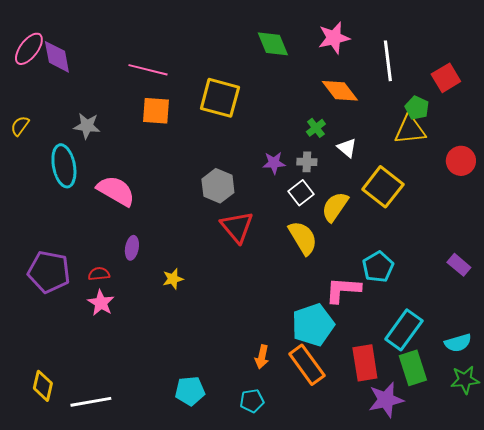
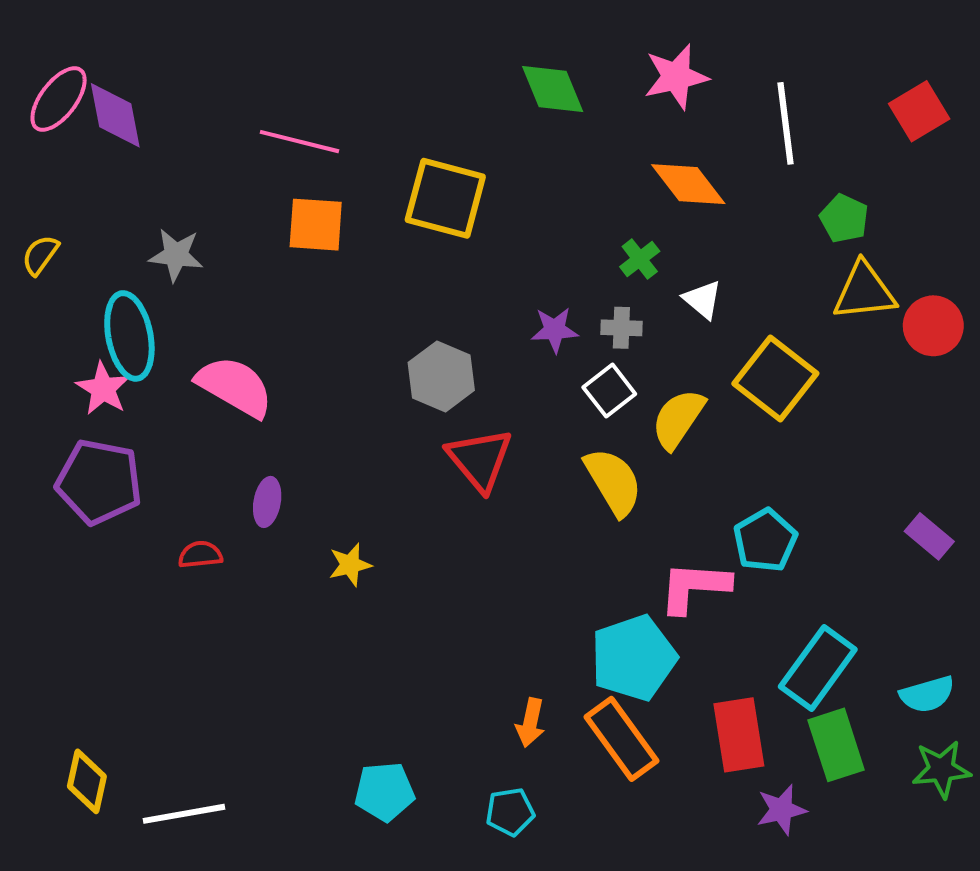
red square: (446, 78) -> (919, 111), moved
yellow triangle: (410, 130) -> (864, 291), moved
purple pentagon: (49, 272) -> (99, 482), moved
pink star: (101, 303) -> (103, 389), moved
purple star: (386, 400) -> (781, 810), size x0.7

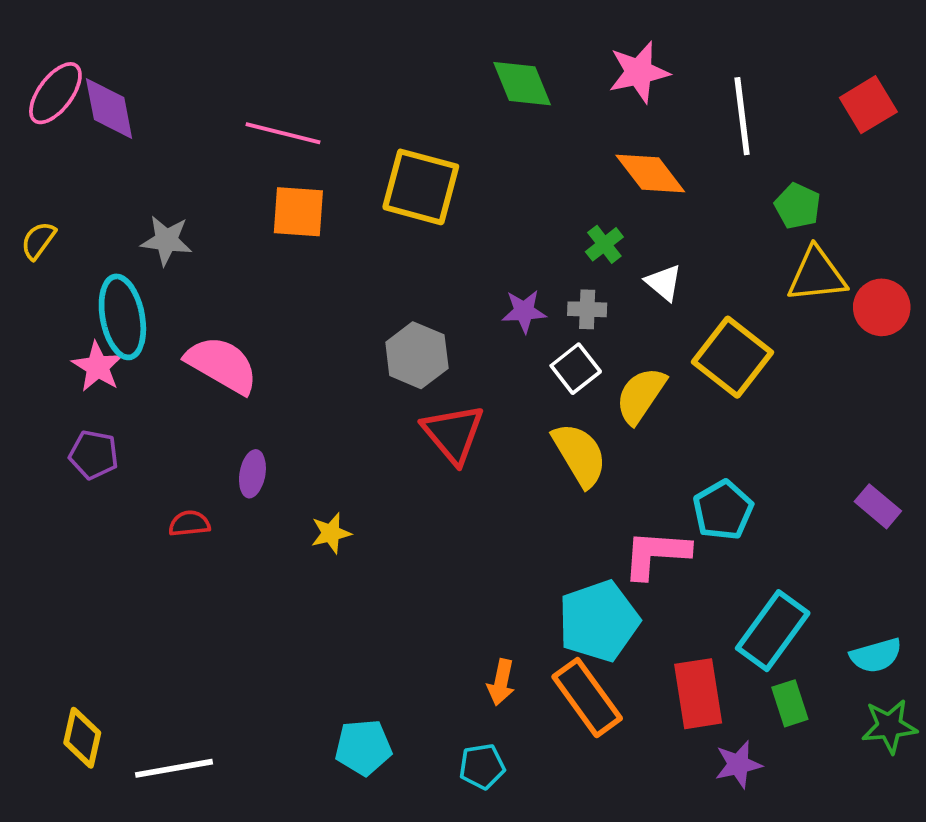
purple pentagon: (99, 482) -> (94, 455), size x0.6
green rectangle: (836, 745) -> (790, 703), size x0.7

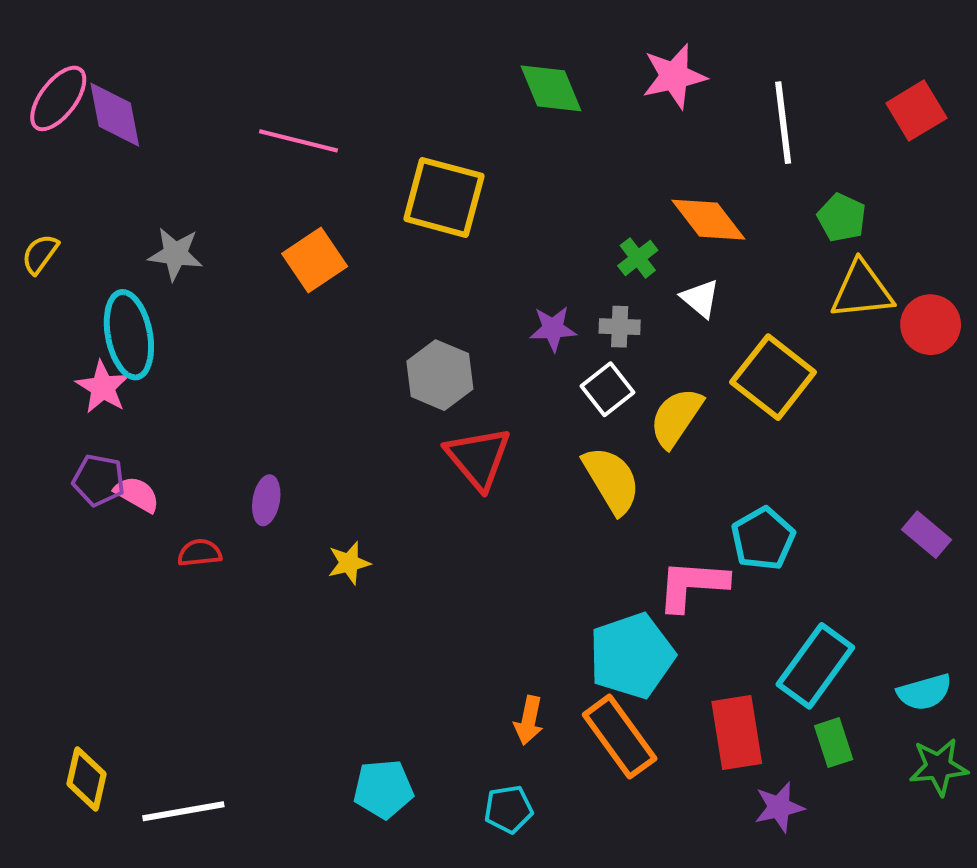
orange diamond: (650, 174) -> (708, 220), moved
orange square: (298, 212) -> (315, 260), moved, turned -38
pink semicircle: (222, 365) -> (137, 494), moved, size x0.6

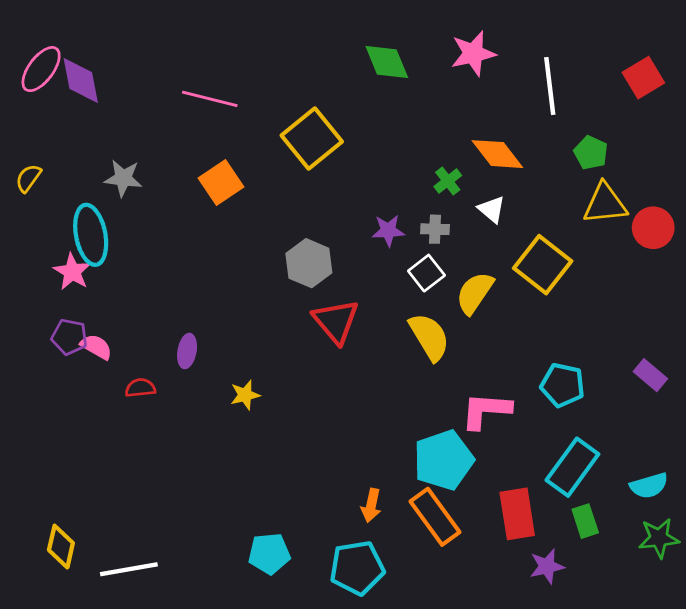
yellow square: (444, 197) -> (312, 138), turned 36
cyan pentagon: (763, 539) -> (563, 385), moved, turned -30
cyan pentagon: (509, 809) -> (357, 568), size x1.6

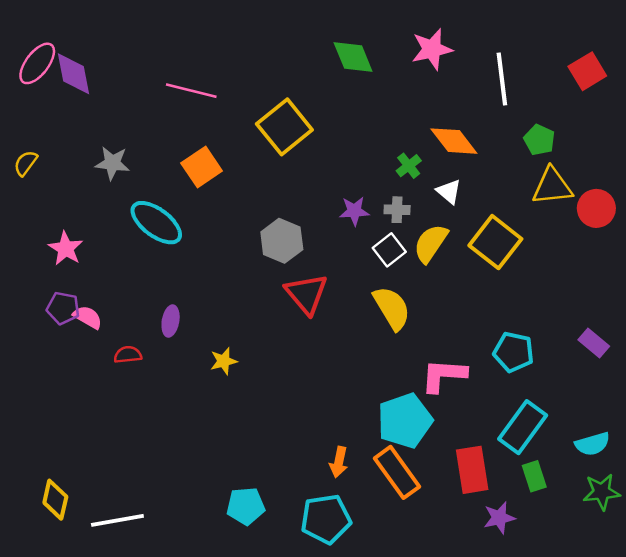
cyan ellipse: (91, 235) -> (156, 223), moved, turned -42
yellow semicircle: (475, 293) -> (431, 243), moved

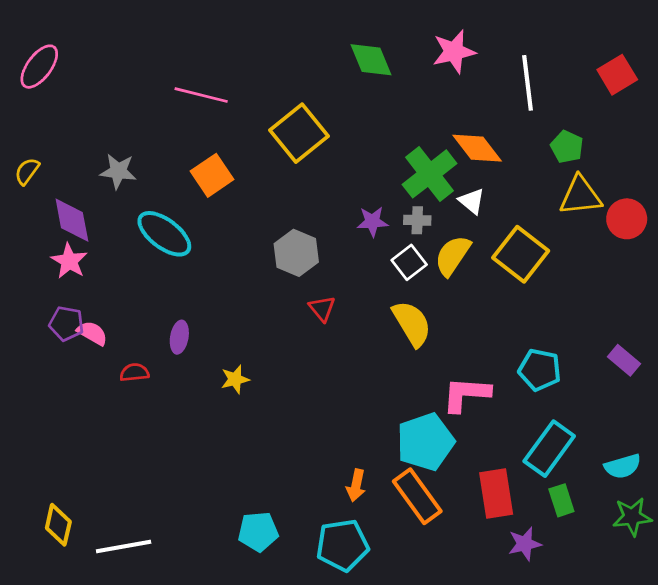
purple diamond: (73, 74) -> (72, 220), moved
green cross: (409, 166) -> (430, 174), size x2.0
red triangle: (306, 294) -> (322, 309), size x0.6

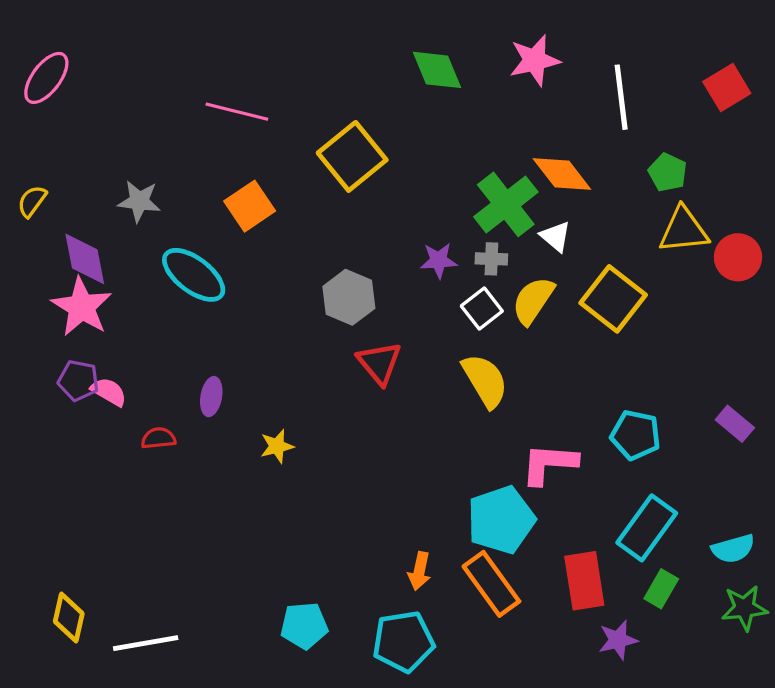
pink star: (69, 261) -> (82, 307), size x1.4
red triangle: (322, 309) -> (379, 363), size x1.4
green rectangle: (561, 500) -> (661, 589), turned 48

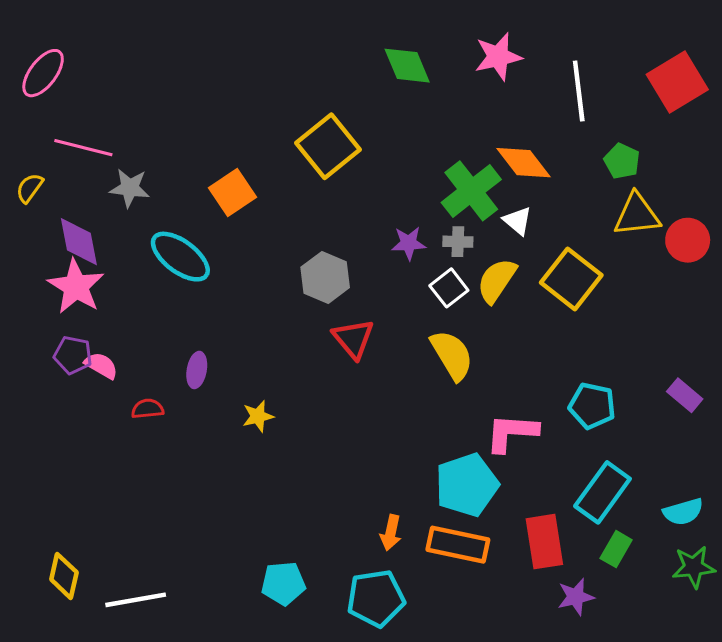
red square: (727, 88) -> (677, 82), size x1.4
pink line: (237, 112) -> (83, 148), moved
orange rectangle: (491, 584) -> (458, 545), turned -42

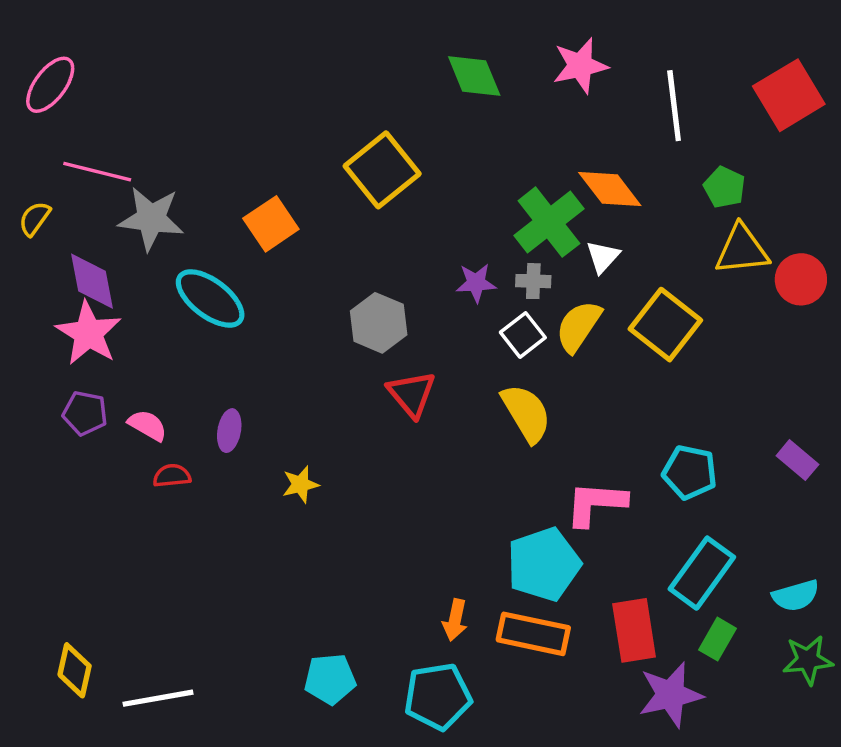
gray star: (130, 188) -> (151, 219), size x1.4
white triangle: (518, 221) -> (603, 257), turned 32
pink semicircle: (101, 366) -> (148, 425), moved
purple star: (576, 597) -> (671, 695), size x1.5

